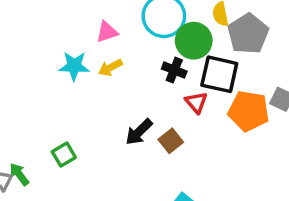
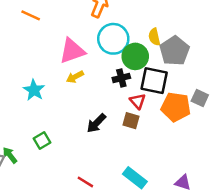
pink triangle: (107, 32) -> (72, 51), size x1.6
cyan star: (74, 66) -> (34, 90), moved, turned 30
black cross: (174, 70) -> (121, 78), turned -35
brown square: (171, 141) -> (131, 121), moved, turned -35

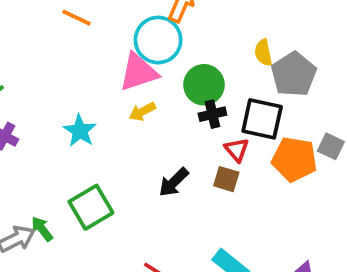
cyan circle: (113, 39) -> (158, 40), moved
green circle: (135, 56) -> (204, 85), moved
green square: (42, 140) -> (91, 207), size x1.6

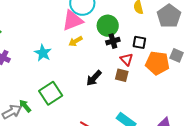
gray pentagon: (294, 74) -> (169, 16), moved
black square: (262, 119) -> (139, 42), size x0.6

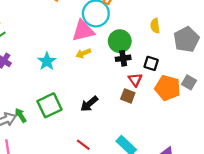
black arrow: (94, 78) -> (89, 104), moved

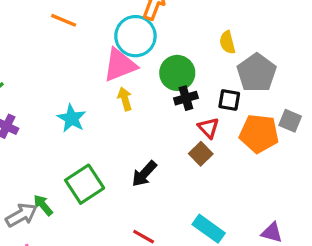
gray pentagon: (186, 39) -> (257, 73), moved
yellow arrow: (83, 53) -> (125, 99), turned 104
brown square: (128, 96) -> (201, 154), turned 32

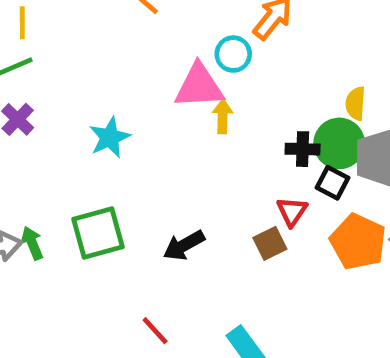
cyan circle: (135, 36) -> (233, 54), size x0.6
green circle: (177, 73) -> (339, 143), moved
black cross: (186, 98) -> (303, 149), moved
yellow arrow: (125, 99) -> (223, 116), moved

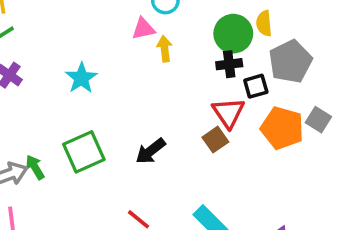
pink triangle: (199, 86) -> (143, 29), size x0.6
green circle: (339, 143) -> (233, 34), moved
black square: (332, 183) -> (256, 86), turned -35
red triangle: (292, 211) -> (228, 113), size x1.4

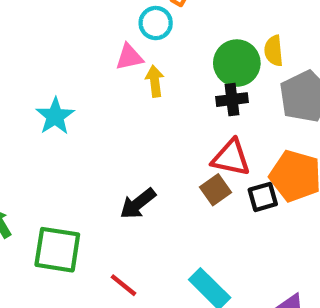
black square: (256, 86) -> (263, 197), moved
red triangle: (228, 113) -> (231, 158), turned -44
green square: (84, 152) -> (57, 250), moved, turned 33

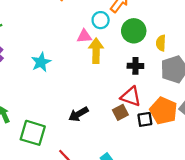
green circle: (237, 63) -> (134, 31), moved
yellow arrow: (155, 81) -> (96, 51), size x1.5

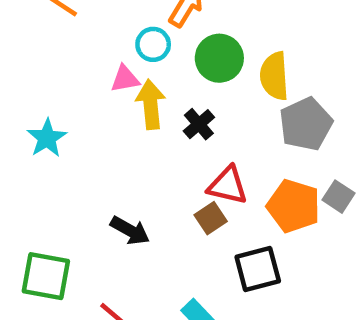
yellow semicircle: (161, 43) -> (274, 76), size x1.5
black cross: (135, 66) -> (199, 124), moved, turned -35
black arrow: (78, 114) -> (130, 231), turned -114
black square: (145, 119) -> (258, 269), moved, size x1.5

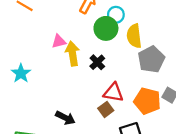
cyan circle: (153, 44) -> (116, 15), moved

